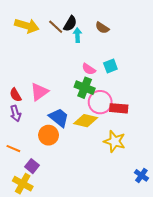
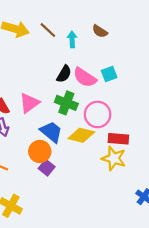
black semicircle: (70, 24) -> (64, 74), moved
pink semicircle: (89, 69) -> (85, 77), size x1.5
green cross: (85, 88) -> (66, 103), moved
red rectangle: (119, 108) -> (118, 139), moved
purple square: (32, 166) -> (47, 168), moved

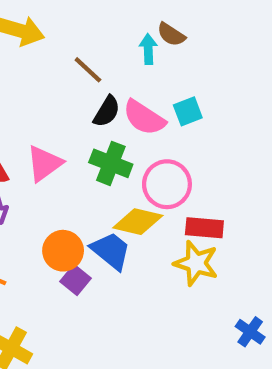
brown line: (48, 30) -> (88, 70), moved
cyan arrow: (72, 39) -> (148, 49), moved
blue trapezoid: (51, 132) -> (111, 251), moved

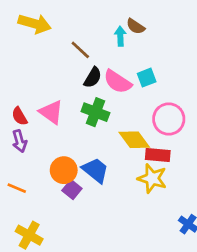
pink triangle: (44, 163) -> (51, 112), turned -48
pink circle: (167, 184) -> (169, 119), moved
yellow diamond: (138, 222) -> (134, 140), moved, turned 40

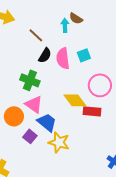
pink semicircle: (118, 82) -> (63, 58), turned 50
pink triangle: (51, 112) -> (34, 104), moved
green cross: (95, 112) -> (30, 80), moved
orange circle: (64, 170) -> (14, 116), moved
yellow star: (152, 178) -> (59, 142), moved

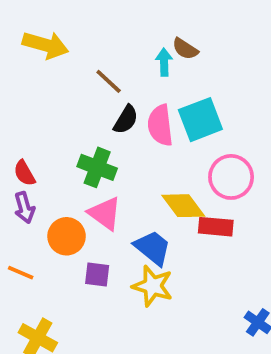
cyan square: (84, 55) -> (200, 120), size x1.6
blue trapezoid: (47, 122) -> (153, 248), moved
purple square: (30, 136) -> (97, 275), turned -32

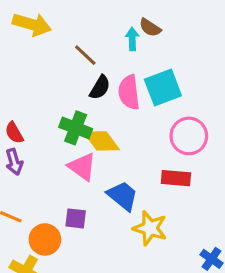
yellow diamond: (183, 206) -> (102, 141), moved
orange circle: (67, 236) -> (45, 239), moved
yellow star: (153, 286) -> (150, 228), moved

